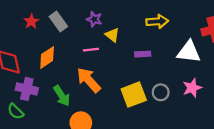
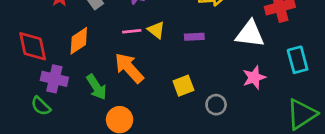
yellow triangle: (112, 35) -> (156, 30), moved
gray circle: (161, 92) -> (216, 105), moved
yellow square: (134, 95) -> (183, 86), size x0.7

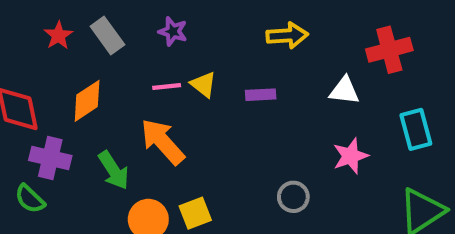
white triangle: (250, 34) -> (344, 91), size x0.7
yellow square: (183, 86) -> (195, 213), moved

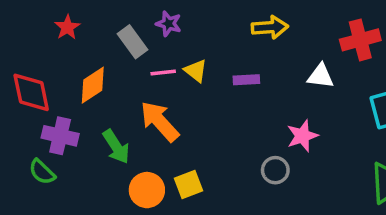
gray rectangle: (107, 35) -> (132, 42), moved
pink star: (351, 156) -> (302, 136), moved

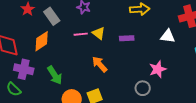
gray rectangle: (132, 42) -> (52, 16), moved
orange arrow: (160, 121) -> (100, 64), moved, size x0.7

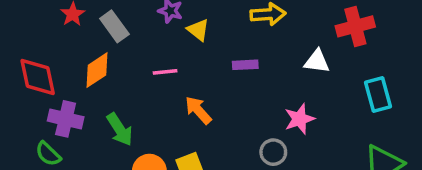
yellow triangle: (99, 33) -> (198, 30), moved
pink line: (81, 34) -> (165, 72), moved

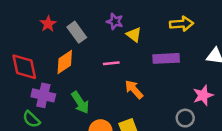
purple rectangle: (245, 65) -> (166, 58), size x1.5

